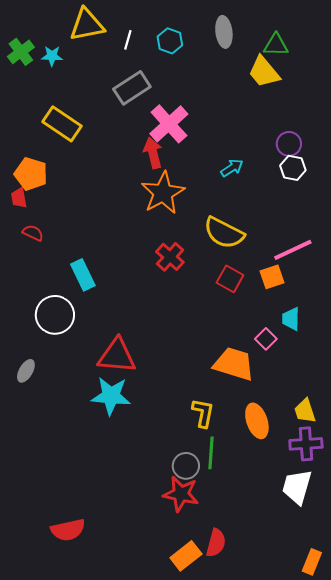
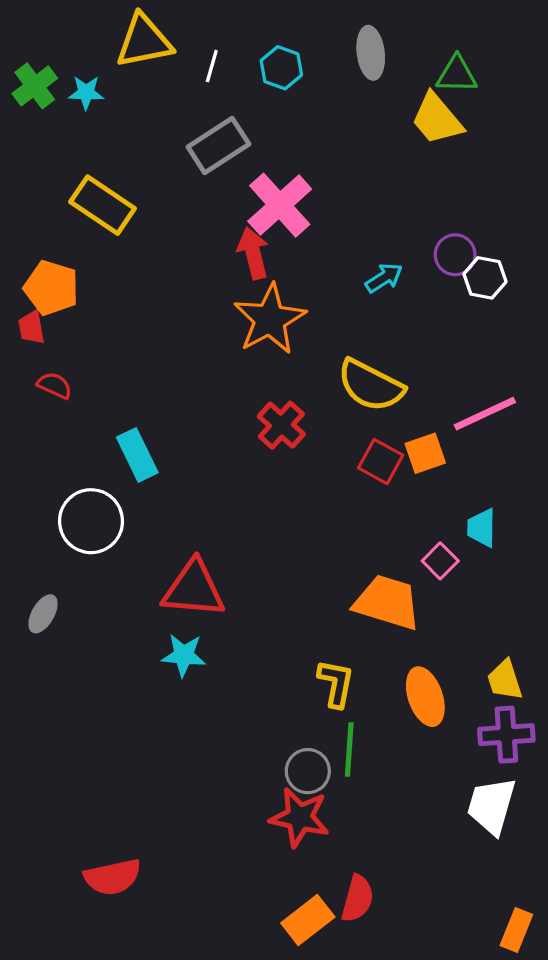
purple circle: (289, 144) -> (455, 255), moved
orange square: (272, 277) -> (425, 453), moved
cyan star: (111, 396) -> (184, 655), size x0.7

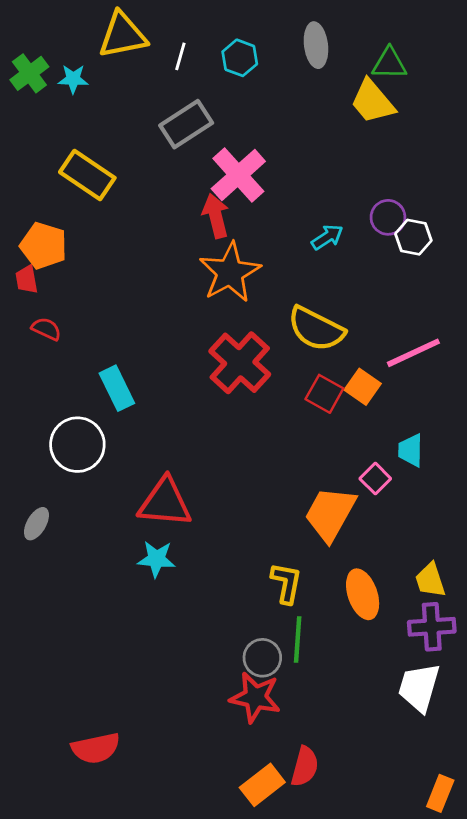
red cross: (281, 425) -> (240, 363), size x1.5
orange square: (425, 453) -> (363, 387), turned -36
orange trapezoid: (387, 602) -> (330, 514), turned -78

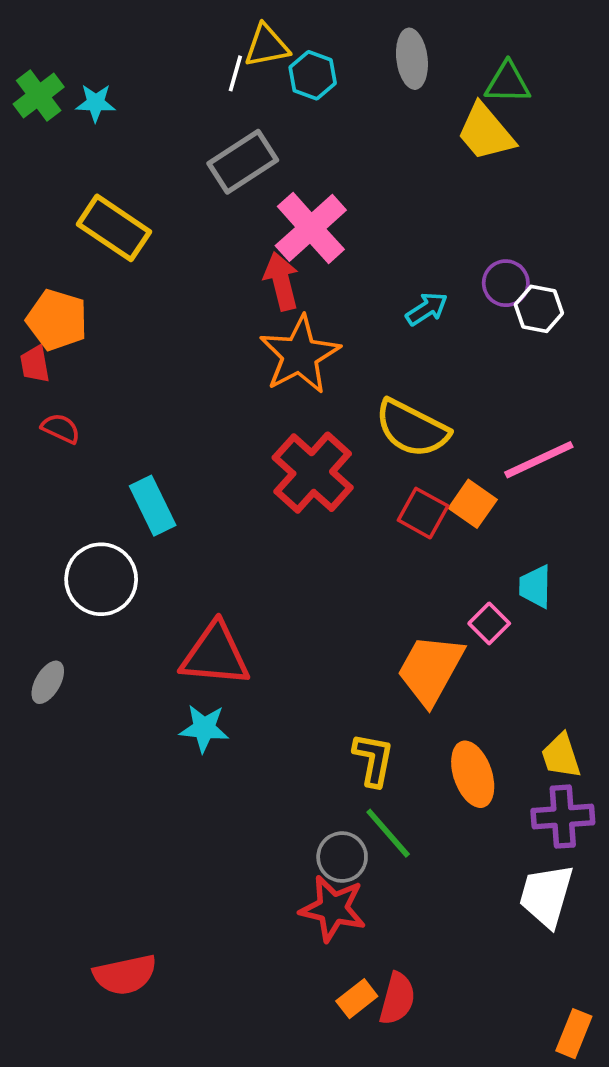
yellow triangle: (123, 35) -> (267, 46), moved, size x0.7
green line: (298, 639) -> (388, 833), turned -45
orange rectangle: (262, 785) -> (357, 999), moved, size x0.7

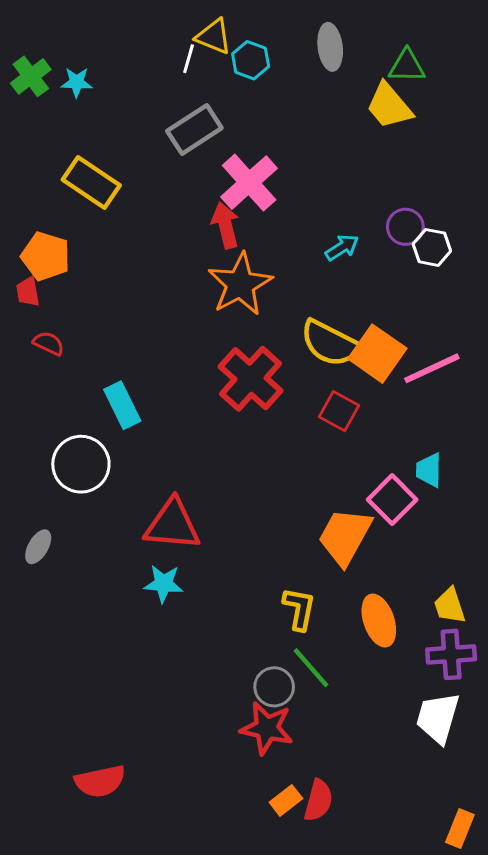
yellow triangle: (267, 46) -> (214, 37), turned 33
orange square: (473, 504) -> (377, 354), moved, size x1.5
pink square: (489, 623) -> (392, 500), size x1.5

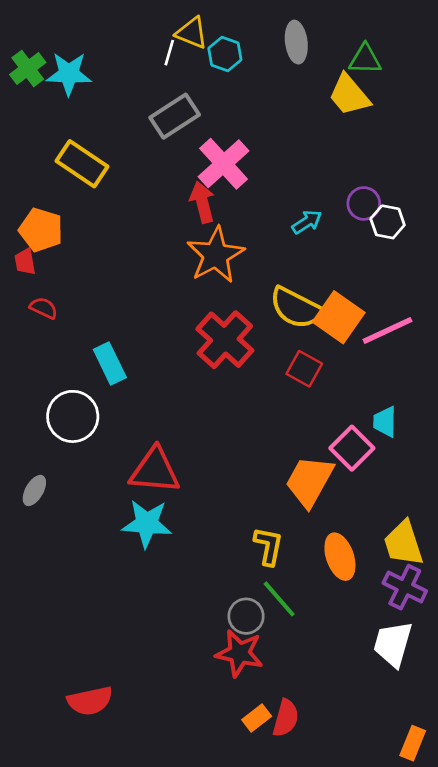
cyan star: (77, 82) -> (69, 74), size x1.6
cyan star: (164, 584) -> (147, 524), size x1.4
yellow trapezoid: (450, 606) -> (403, 543), size x1.4
purple cross: (451, 654) -> (405, 587), turned 30

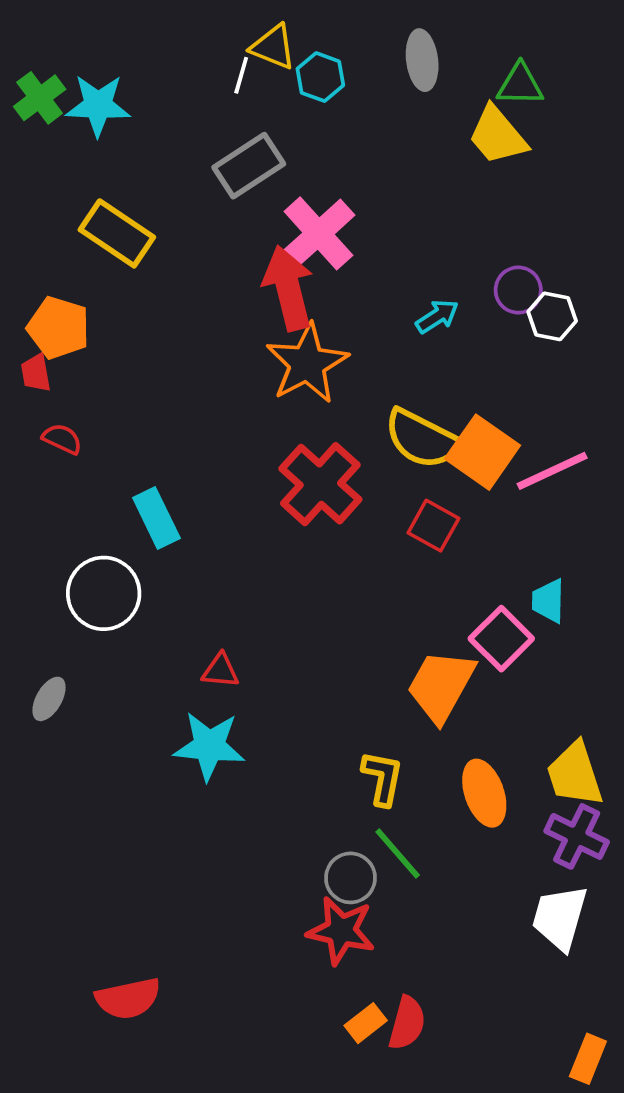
red arrow: (202, 202) -> (288, 288), size x1.4
red triangle: (155, 471) -> (220, 671), size x0.5

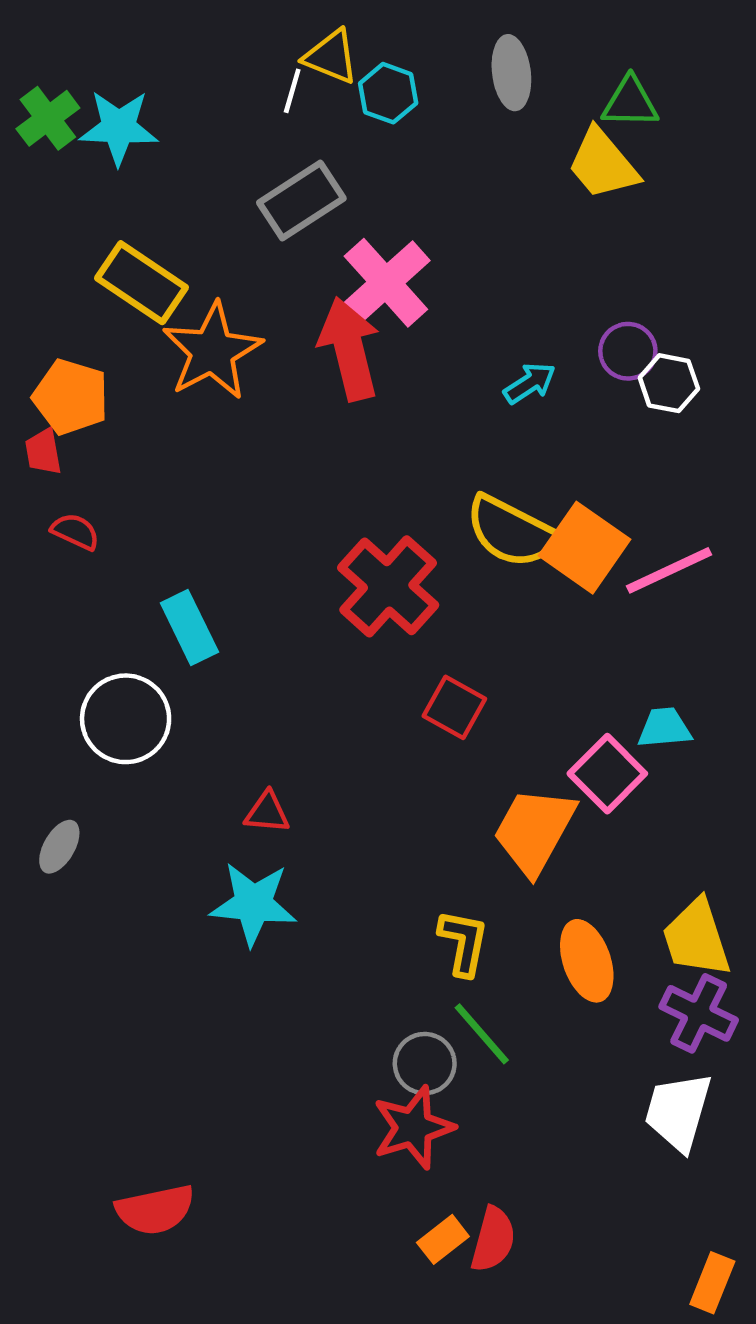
orange star: (307, 363) -> (212, 351), moved
red square: (433, 526) -> (454, 707), moved
cyan trapezoid: (548, 601) -> (664, 728), turned 84
red star: (341, 931) -> (413, 1128), turned -30

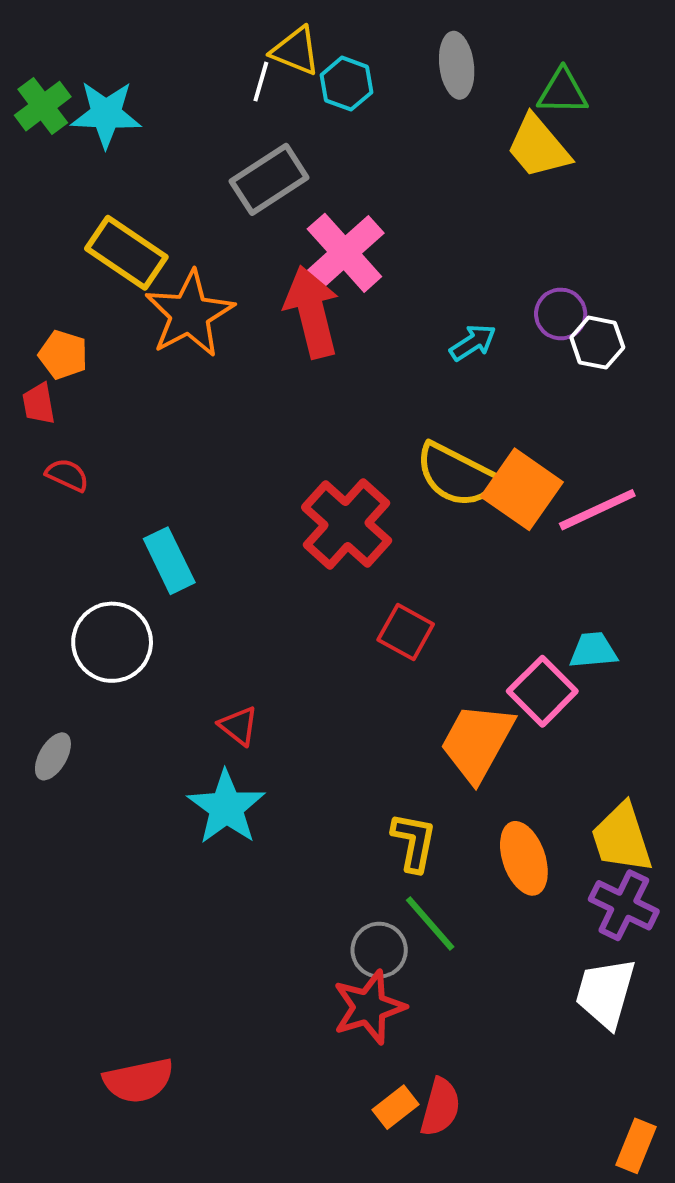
orange pentagon: (71, 397) -> (63, 355), size x0.7
red triangle: (267, 812) -> (238, 726), turned 33
cyan star: (253, 904) -> (226, 807), turned 30

